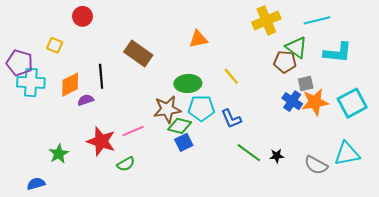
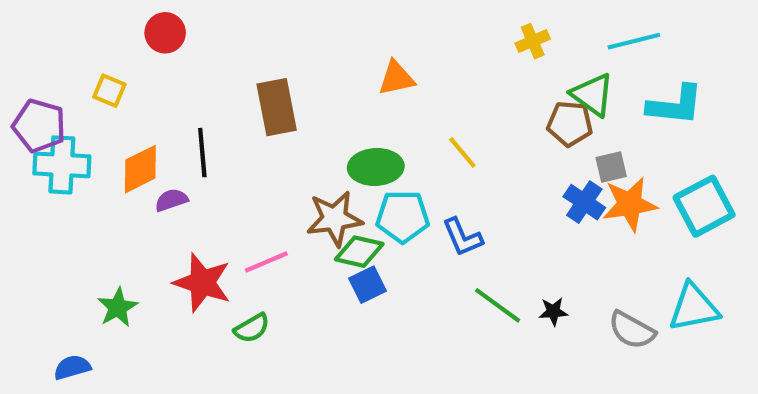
yellow cross: (266, 20) -> (533, 41), size x0.6
brown rectangle: (138, 54) -> (277, 107), turned 44

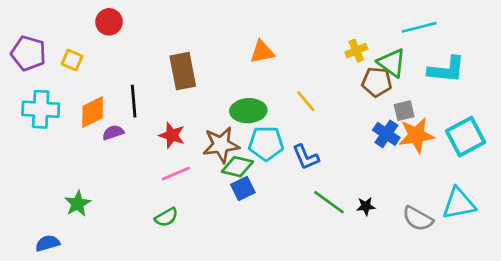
yellow cross: (533, 41) -> (356, 51), moved
purple pentagon: (39, 126) -> (28, 53), moved
red star: (202, 283) -> (172, 135), moved, size x0.7

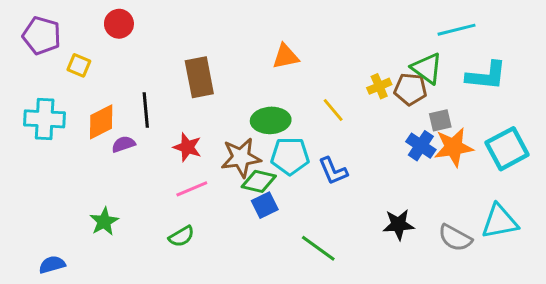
yellow cross: (356, 51) -> (379, 86), moved
purple pentagon: (28, 53) -> (42, 36), moved
green line: (329, 202) -> (318, 248), moved
green star: (78, 204) -> (104, 222), moved
black star: (366, 206) -> (399, 224), size x1.5

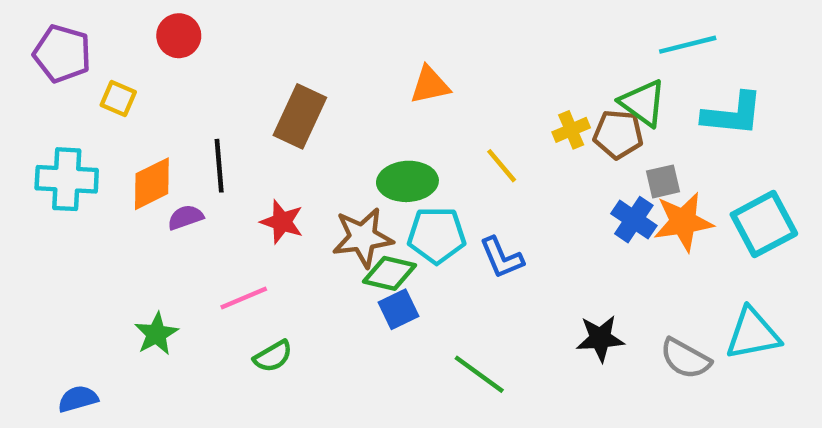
brown rectangle: (199, 77) -> (300, 116), turned 36
pink line: (192, 189) -> (244, 298), moved

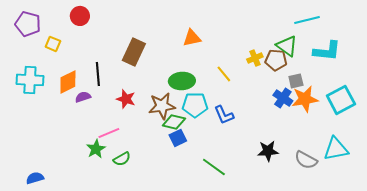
green star: (156, 334) -> (96, 149), moved

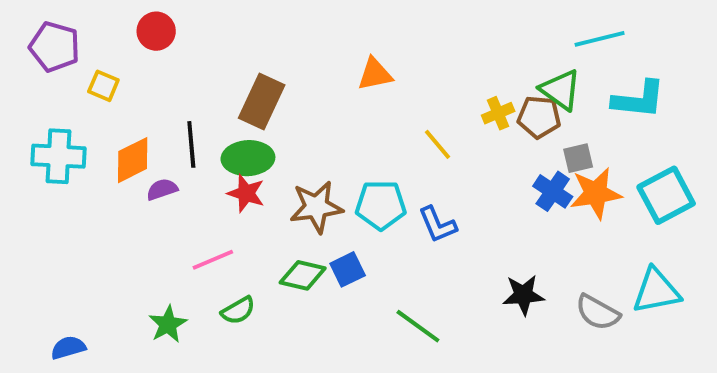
green ellipse: (182, 81) -> (248, 158), moved
green diamond: (174, 122) -> (303, 275), moved
green star: (96, 149) -> (168, 324), moved

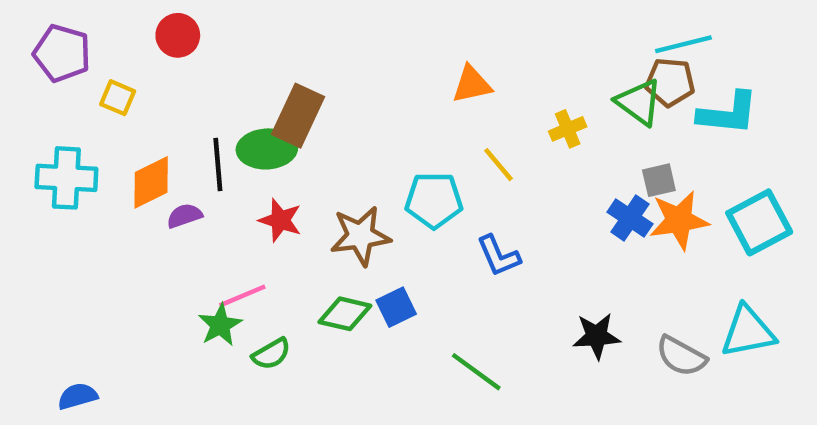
orange triangle: (375, 74) -> (472, 84), moved
brown pentagon: (539, 117) -> (670, 82), moved
green ellipse: (248, 158) -> (267, 149), moved
cyan pentagon: (381, 205) -> (434, 200), moved
green star: (168, 324) -> (220, 325), moved

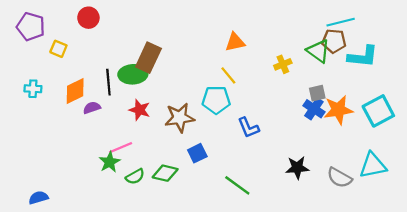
yellow line: (499, 165) -> (228, 75), moved
cyan cross: (66, 178) -> (33, 89), size x0.6
gray square: (659, 180) -> (317, 93), moved
green diamond: (345, 314) -> (165, 173), moved

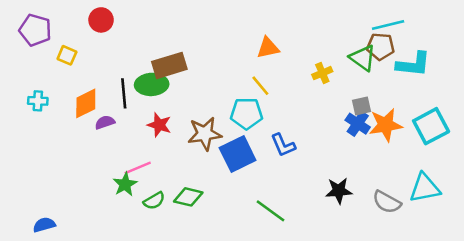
brown rectangle: (148, 58) -> (169, 65), turned 48
blue square: (197, 153) -> (238, 154), moved, size x1.6

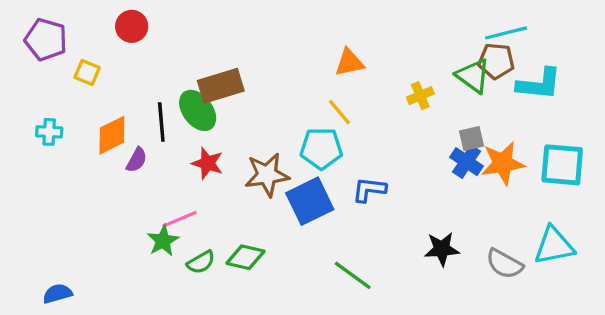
green ellipse: (152, 84) -> (198, 110), turned 56
purple semicircle: (105, 122) -> (137, 160), turned 138
cyan square: (431, 126) -> (562, 165), turned 33
blue L-shape: (283, 145) -> (369, 190), turned 120

